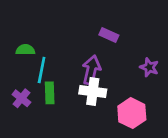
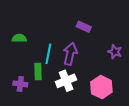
cyan line: (42, 70) -> (48, 54), moved
white cross: (93, 92) -> (66, 81), moved, turned -30
purple cross: (21, 98) -> (20, 84), moved, turned -32

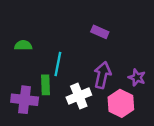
purple star: (115, 52) -> (137, 77), moved
purple arrow: (70, 54) -> (102, 75), moved
purple cross: (20, 84) -> (25, 100), size x1.5

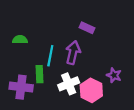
purple arrow: (102, 75) -> (73, 53), moved
purple star: (137, 77) -> (114, 75), moved
pink hexagon: (121, 103) -> (91, 90), moved

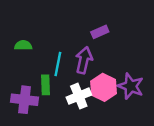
purple rectangle: (87, 28) -> (100, 32), turned -48
purple star: (114, 75) -> (131, 86), size x1.5
pink hexagon: (91, 90) -> (104, 87), moved

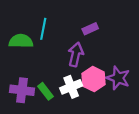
green semicircle: (23, 45) -> (21, 41), size x1.5
cyan line: (58, 64) -> (43, 29), moved
green rectangle: (46, 85) -> (45, 91), moved, turned -36

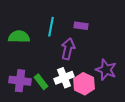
cyan line: (43, 29) -> (51, 27), moved
purple rectangle: (90, 29) -> (81, 26), turned 32
pink hexagon: (94, 79) -> (84, 84), moved

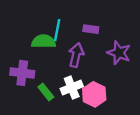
green semicircle: (19, 37) -> (44, 41), moved
purple star: (106, 70) -> (119, 53), moved
purple cross: (20, 81) -> (22, 73), moved

